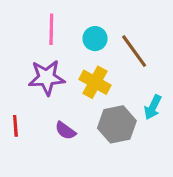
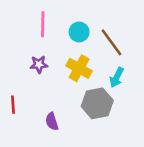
purple star: (47, 78) -> (39, 64), size x0.6
cyan arrow: (153, 107) -> (117, 77), moved
purple semicircle: (65, 131) -> (52, 121), moved, turned 36

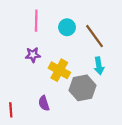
yellow cross: (79, 68) -> (59, 70), moved
cyan arrow: (117, 77) -> (99, 66), turned -35
red line: (13, 105) -> (11, 110), moved

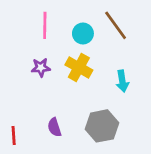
brown line: (95, 36) -> (116, 25), moved
yellow cross: (59, 70) -> (79, 67), moved
gray hexagon: (82, 88) -> (102, 126), moved

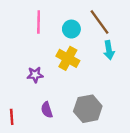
purple star: (41, 67) -> (35, 75), moved
cyan arrow: (122, 81) -> (109, 50), moved

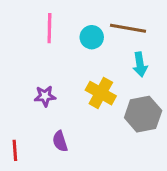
brown line: (100, 22) -> (128, 28), turned -44
yellow cross: (68, 58) -> (101, 93), moved
gray hexagon: (88, 109) -> (143, 114), moved

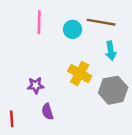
purple star: (45, 96) -> (36, 85), moved

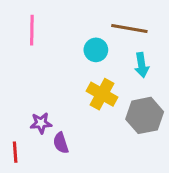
pink line: (39, 22) -> (32, 30), moved
cyan circle: (73, 29) -> (96, 50), moved
purple star: (36, 85) -> (41, 123), moved

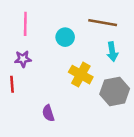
cyan circle: (96, 50) -> (65, 37), moved
purple star: (41, 123) -> (23, 59), moved
red line: (15, 152) -> (12, 84), moved

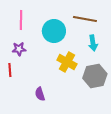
cyan circle: (65, 37) -> (54, 31), size x1.5

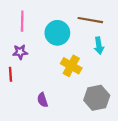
gray hexagon: (95, 76) -> (97, 98), moved

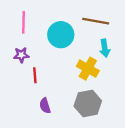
yellow cross: (71, 66) -> (88, 69), moved
red line: (11, 74) -> (35, 75), moved
gray hexagon: (97, 98) -> (88, 103), moved

